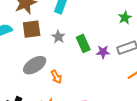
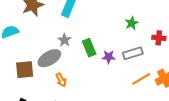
brown square: (32, 29) -> (25, 70), moved
gray ellipse: (35, 65) -> (49, 58), moved

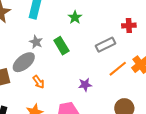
green star: (132, 23) -> (75, 17), moved
purple star: (109, 57) -> (85, 85), moved

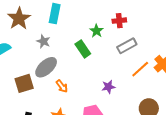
green star: (75, 17) -> (96, 31), moved
red cross: (129, 25) -> (119, 21), moved
gray star: (36, 42) -> (43, 41), moved

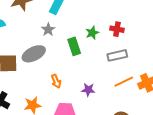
gray star: (43, 41) -> (48, 30), moved
orange arrow: (62, 86) -> (56, 81), moved

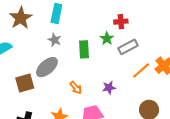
green star: (92, 33) -> (107, 38), moved
green rectangle: (74, 46) -> (84, 49), turned 30

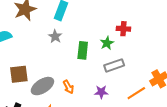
gray rectangle: (128, 47) -> (114, 65), moved
gray ellipse: (47, 67) -> (42, 86), moved
orange line: (141, 70) -> (136, 93), moved

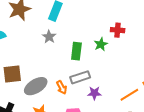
gray rectangle: (114, 65) -> (80, 77), moved

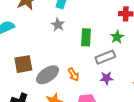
green star: (101, 44) -> (117, 37), moved
gray rectangle: (80, 77) -> (105, 57), moved

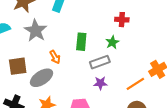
gray star: (58, 25) -> (36, 31), moved, size x1.6
orange arrow: (73, 74) -> (55, 57), moved

